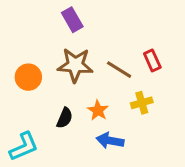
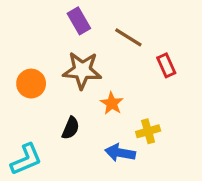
brown line: (119, 70) -> (128, 37), moved
yellow cross: (142, 103) -> (148, 131), moved
orange star: (98, 110) -> (112, 103), moved

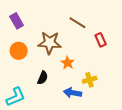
purple rectangle: (79, 21) -> (17, 21), moved

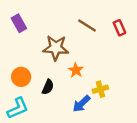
red rectangle: (101, 40) -> (119, 28), moved
orange circle: (19, 51) -> (21, 77), moved
blue arrow: (73, 93) -> (81, 104), turned -54

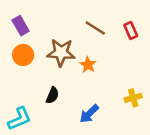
orange star: (76, 70) -> (88, 65), moved
orange circle: (21, 77) -> (23, 55), moved
yellow cross: (100, 89) -> (133, 98), moved

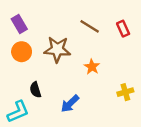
orange star: (88, 65) -> (92, 67), moved
black semicircle: (52, 95) -> (35, 90), moved, turned 140
blue arrow: (89, 114) -> (70, 104), moved

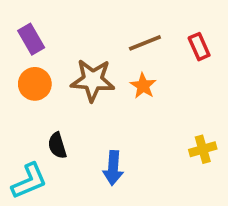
brown line: (90, 26) -> (145, 43), turned -54
orange star: (92, 67) -> (143, 86), moved
blue arrow: (70, 104) -> (113, 168), turned -42

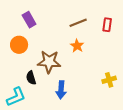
purple rectangle: (31, 39) -> (29, 20), moved
red rectangle: (199, 47) -> (107, 25), turned 32
brown star: (93, 80) -> (49, 62), moved

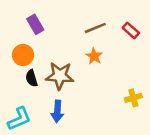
red rectangle: (107, 25) -> (131, 30), turned -56
black semicircle: (31, 78) -> (32, 78), moved
blue arrow: (61, 90) -> (57, 111), moved

